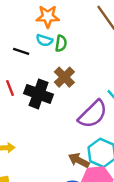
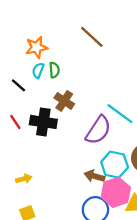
cyan semicircle: (44, 40) -> (38, 70), turned 105
black line: (21, 51) -> (19, 85), turned 35

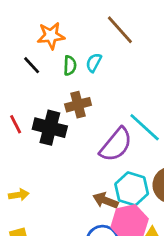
cyan semicircle: (38, 70) -> (94, 63), moved
black line: (19, 85) -> (32, 65), moved
brown cross: (64, 101) -> (78, 105), turned 36

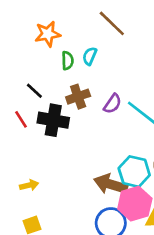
black line: (32, 65) -> (34, 91), moved
purple semicircle: (116, 145) -> (113, 104), moved, size x0.6
brown arrow: (105, 201) -> (111, 184), size x1.4

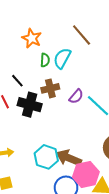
orange star: (48, 34) -> (32, 38), turned 30
cyan semicircle: (90, 56) -> (62, 58), size x1.5
cyan hexagon: (134, 172) -> (46, 157), moved

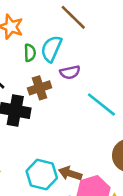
purple semicircle: (76, 96) -> (70, 72), moved, turned 42
brown arrow: (69, 158) -> (70, 173), size x0.7

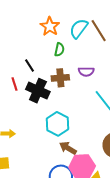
cyan semicircle: (51, 49) -> (79, 29), moved
cyan hexagon: (42, 175) -> (57, 124), moved

